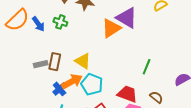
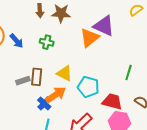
green cross: (60, 22) -> (47, 42), moved
cyan pentagon: (92, 84) -> (88, 87), moved

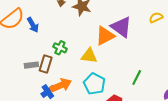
green cross: (47, 42) -> (60, 48), moved
yellow triangle: (64, 73) -> (89, 56), moved, turned -30

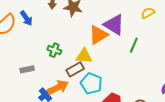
blue arrow: (33, 25) -> (26, 18), moved
brown rectangle: (46, 64) -> (75, 69), moved, turned 48
green line: (137, 77) -> (134, 45), moved

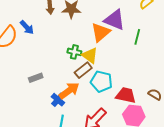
green cross: (54, 50) -> (74, 52), moved
yellow triangle: (84, 56) -> (90, 55), turned 42

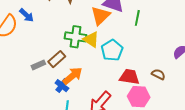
green cross: (74, 52) -> (75, 37), size x1.5
brown rectangle: (83, 70) -> (57, 59), moved
cyan pentagon: (101, 81) -> (112, 50), moved, turned 30

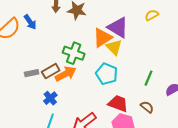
green line: (137, 18) -> (148, 78), moved
yellow triangle: (91, 39) -> (114, 47), moved
cyan pentagon: (112, 50) -> (107, 74), turned -30
orange arrow: (73, 76) -> (66, 74), moved

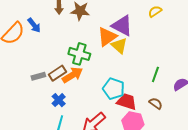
cyan pentagon: (107, 74) -> (114, 89), moved

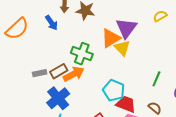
blue arrow: (34, 25) -> (52, 23), moved
purple triangle: (122, 26) -> (126, 28), turned 35
blue cross: (59, 100) -> (58, 98), size x1.6

